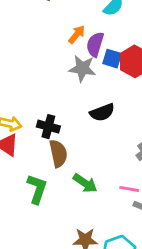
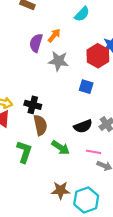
purple semicircle: (95, 44) -> (36, 43), moved
blue square: (112, 59) -> (86, 87), moved
black semicircle: (102, 112) -> (83, 126), moved

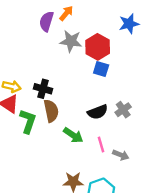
red hexagon: (98, 56) -> (98, 47), moved
green L-shape: (24, 152) -> (28, 121), moved
pink line: (94, 152) -> (101, 144), moved, turned 64

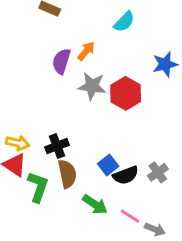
blue square: (101, 69) -> (108, 165), moved, turned 35
black cross: (43, 89) -> (57, 146), turned -36
pink line: (101, 144) -> (130, 216), turned -42

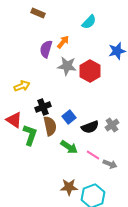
yellow arrow: (18, 143) -> (22, 86), moved, turned -35
blue square: (108, 165) -> (69, 117), moved

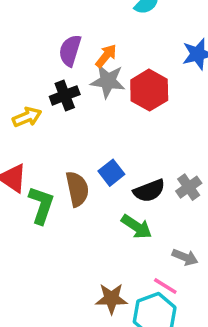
orange arrow: (63, 42) -> (106, 56), moved
black cross: (43, 107) -> (65, 95), moved
green arrow: (69, 147) -> (137, 227), moved
pink line: (93, 155) -> (165, 286), moved

